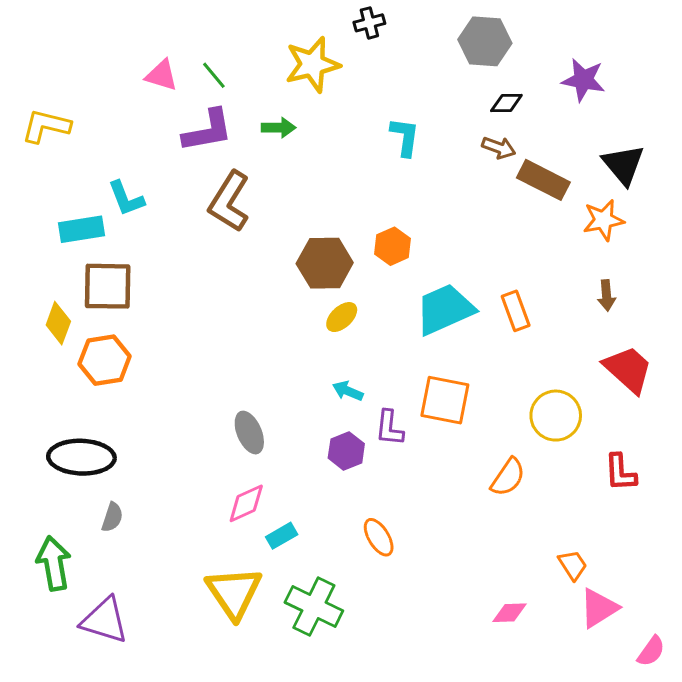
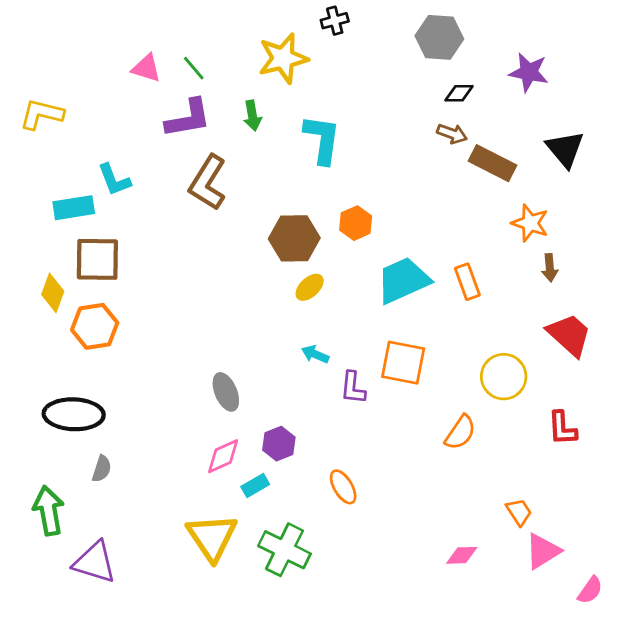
green arrow: (279, 128) -> (252, 116), turned 80
cyan L-shape: (405, 137) -> (322, 139), moved, size x1.4
orange star: (603, 220) -> (530, 223), moved, turned 30
purple hexagon: (346, 451) -> (279, 444), moved

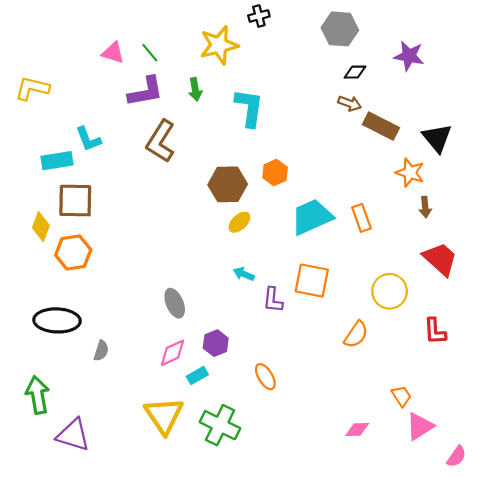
black triangle: (565, 149) -> (437, 138), moved
gray semicircle: (102, 469) -> (101, 351), moved

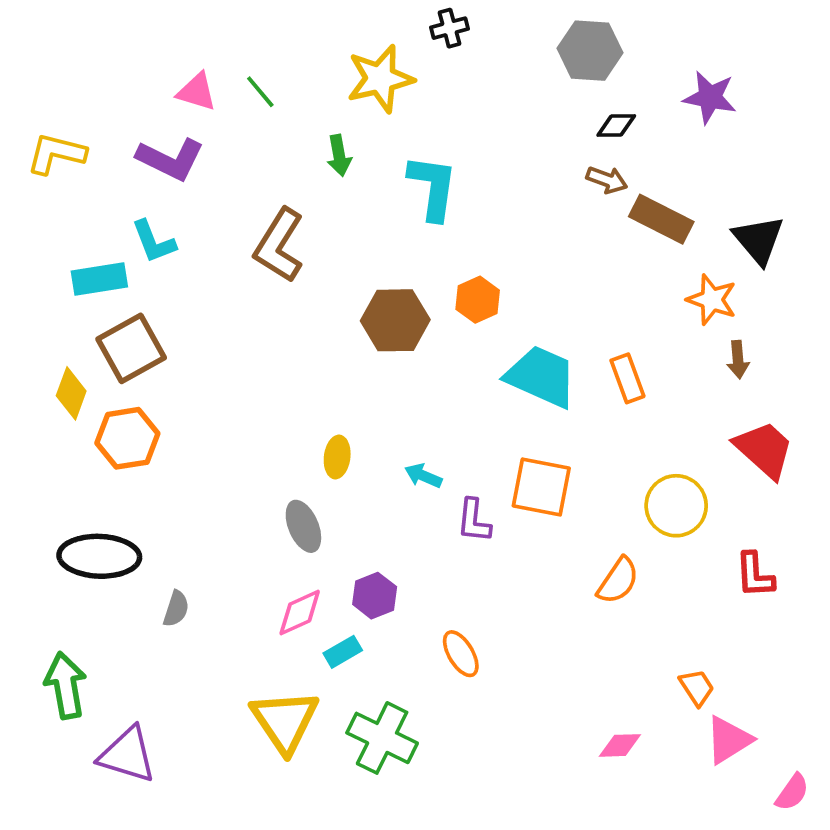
purple L-shape: (146, 92) -> (170, 159), moved, turned 36
brown square: (75, 201) -> (131, 348), turned -30
cyan trapezoid: (312, 217) -> (541, 376), turned 48
yellow ellipse: (239, 222) -> (337, 457), moved, turned -40

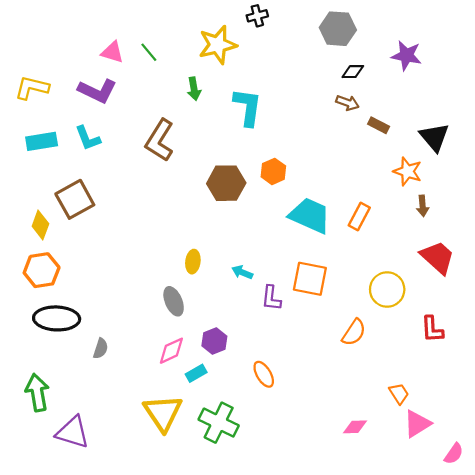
brown rectangle: (661, 219) -> (379, 125), size x0.6
cyan rectangle: (99, 279) -> (42, 141), moved
orange rectangle: (627, 378) -> (359, 216), turned 48
orange hexagon: (127, 438) -> (42, 270), moved

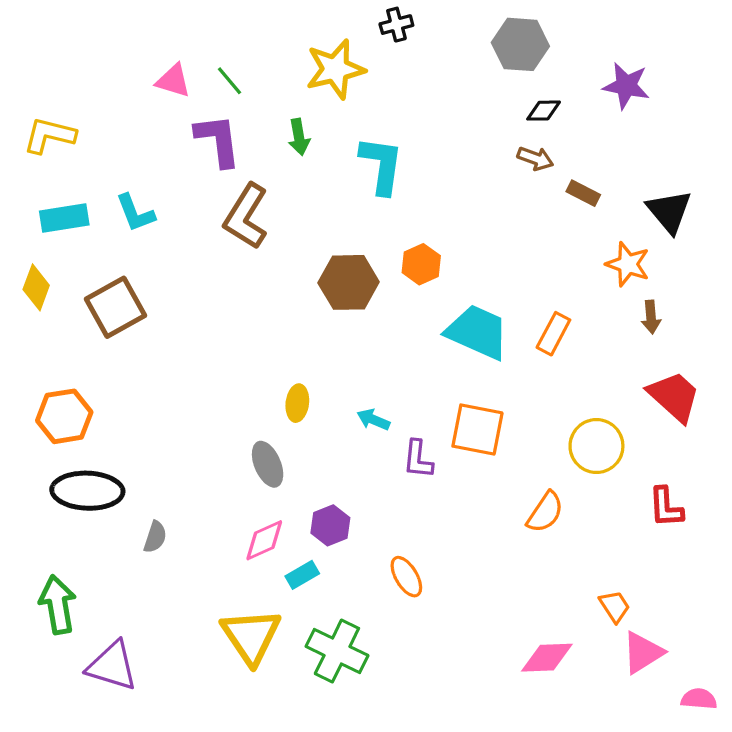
purple L-shape: (97, 91) -> (218, 140), moved, turned -123
yellow diamond: (40, 225) -> (36, 287), moved
pink diamond: (355, 427) -> (547, 658), size x1.4
pink semicircle: (454, 454) -> (699, 699), turned -120

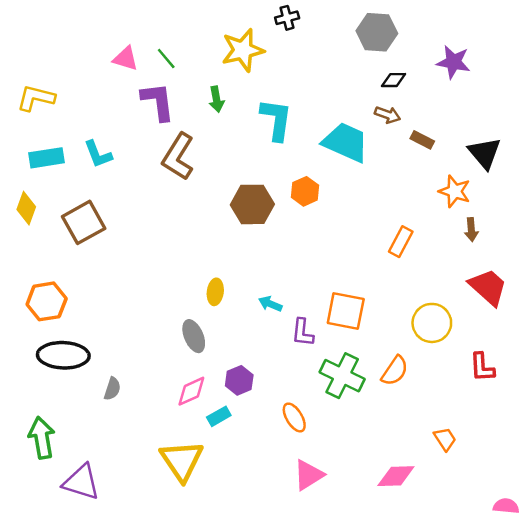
cyan trapezoid: (477, 332) -> (346, 142), moved
green cross: (337, 651) -> (342, 376), moved
pink triangle: (643, 653) -> (309, 475), moved

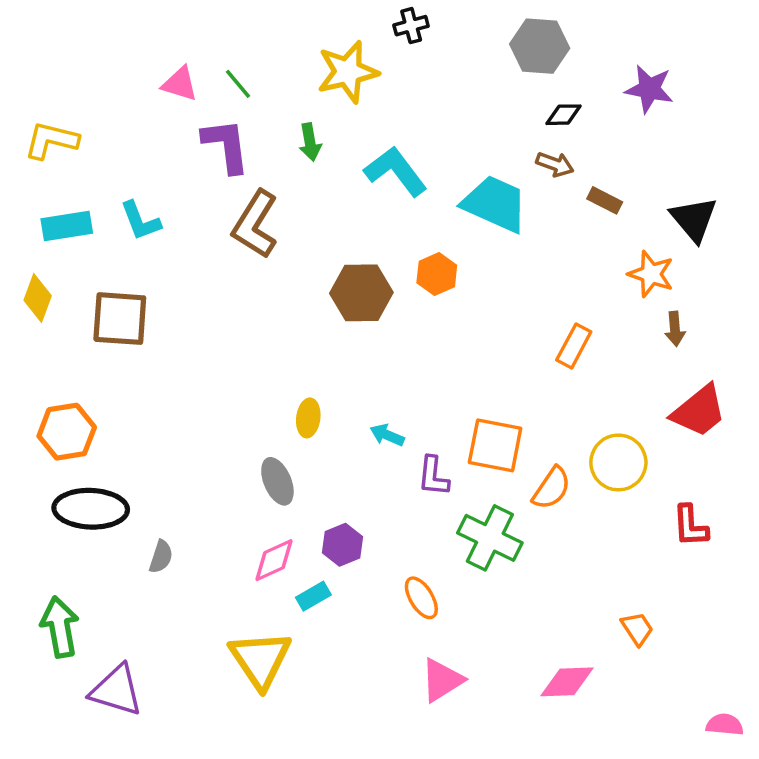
cyan L-shape: (276, 120) -> (396, 171), turned -45
brown square: (84, 222) -> (120, 319), turned 33
red trapezoid: (488, 287) -> (699, 411), turned 99
orange semicircle: (395, 371) -> (552, 488), moved

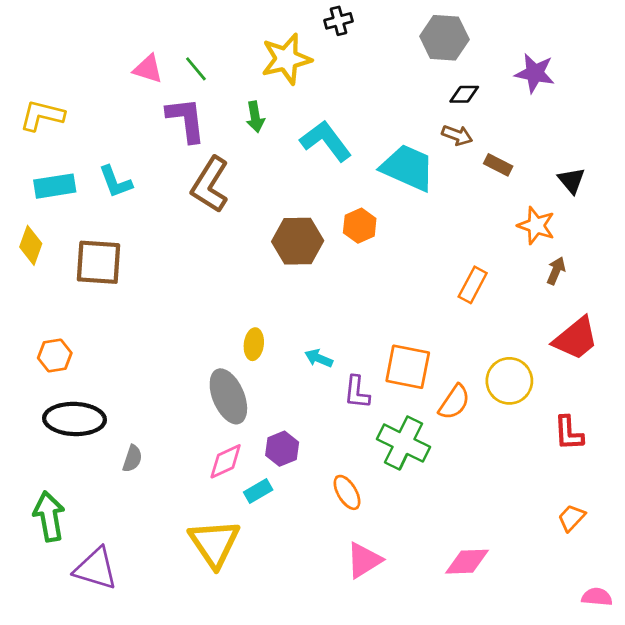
black triangle: (694, 219) -> (571, 180), size x0.7
brown arrow: (675, 329) -> (556, 271), turned -152
orange hexagon: (67, 432) -> (55, 355), size x0.7
gray ellipse: (277, 481) -> (228, 396), size x1.4
orange trapezoid: (637, 629) -> (571, 518), moved, turned -104

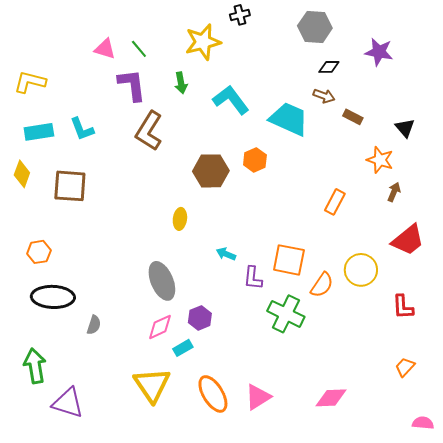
yellow ellipse: (254, 344) -> (180, 219), moved
orange ellipse: (347, 492) -> (213, 394), moved, size x1.5

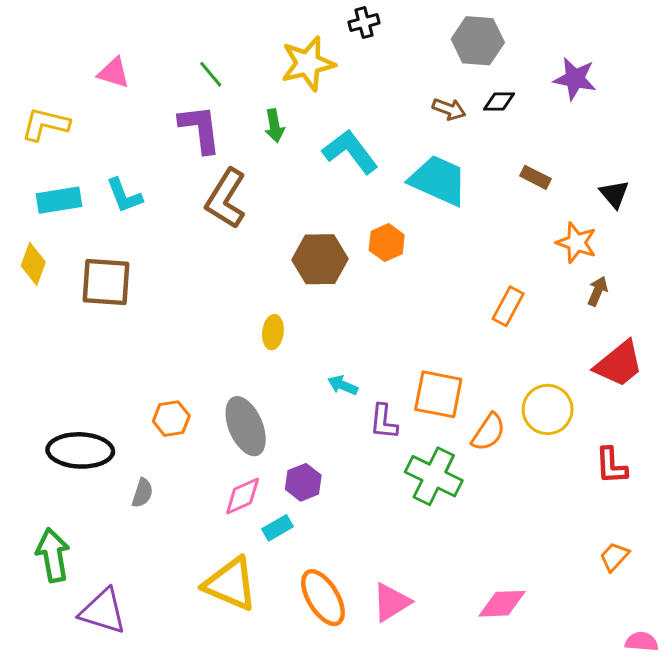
pink triangle: (105, 49) -> (114, 73), moved
brown arrow: (324, 96) -> (449, 109), moved
orange hexagon: (39, 252) -> (171, 419), moved
yellow triangle: (152, 385) -> (230, 584), turned -33

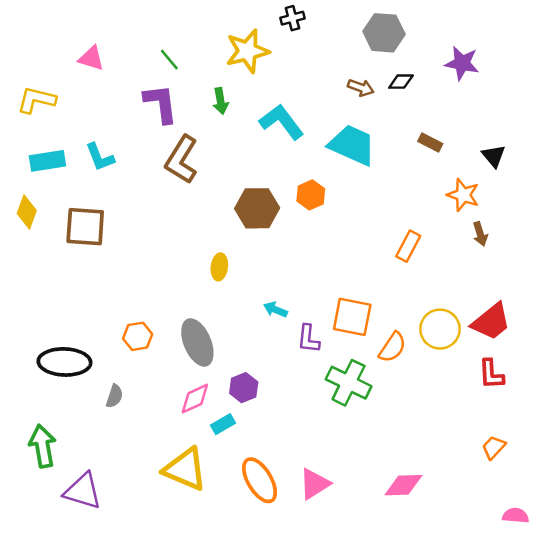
brown arrow: (598, 291) -> (480, 234), turned 140
red trapezoid: (619, 364) -> (491, 322), moved

